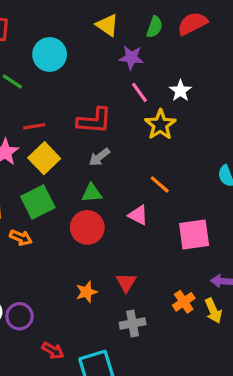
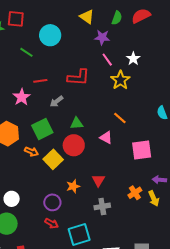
gray arrow: (99, 157) -> (56, 102), moved
yellow square: (44, 158) -> (53, 159), moved
purple circle: (20, 316) -> (52, 202), moved

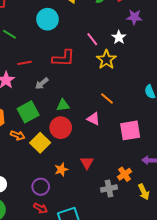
cyan circle: (50, 35) -> (48, 19), moved
purple star: (102, 37) -> (134, 17), moved
yellow arrow: (154, 199) -> (144, 192), moved
gray cross: (102, 206) -> (109, 188), moved

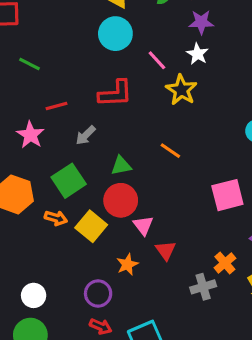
purple star: (134, 17) -> (201, 22), moved
cyan circle: (48, 19) -> (115, 34), moved
orange line: (107, 98) -> (170, 151), moved
pink triangle: (93, 119) -> (143, 225), moved, turned 32

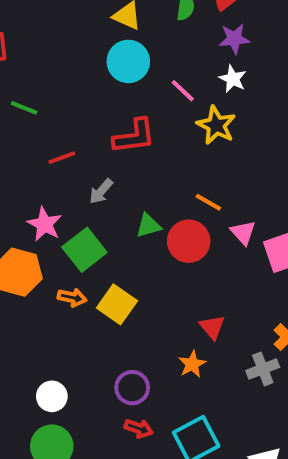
pink star: (30, 135) -> (45, 224), moved
red circle: (121, 200) -> (189, 241), moved
pink triangle: (143, 225) -> (243, 233), moved
orange star: (127, 264) -> (192, 364), moved

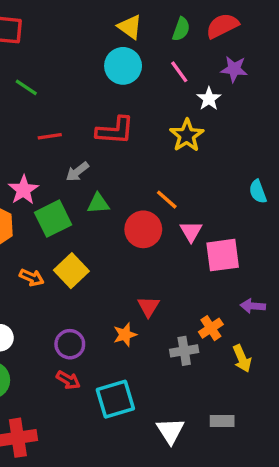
purple star: (234, 39) -> (234, 69), moved
pink line: (183, 91) -> (179, 72), moved
green triangle: (148, 226) -> (98, 203), moved
orange arrow: (72, 298) -> (32, 277), moved

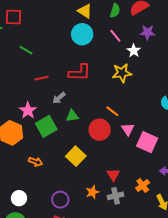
yellow star: (187, 135) -> (122, 73), turned 30
pink square: (223, 255) -> (147, 142), turned 35
yellow square: (71, 271) -> (76, 156), moved
red triangle: (148, 307) -> (113, 175), moved
gray cross: (184, 351) -> (116, 196), moved

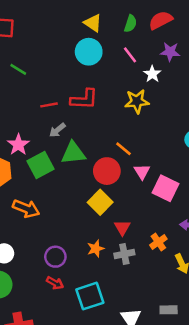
red line: (41, 78) -> (49, 105), moved
green triangle: (72, 116) -> (73, 153), size x1.5
yellow square: (76, 156) -> (100, 202), moved
orange arrow: (36, 162) -> (26, 209), size x1.5

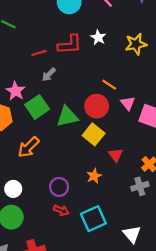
white star: (152, 74) -> (98, 37), moved
yellow star: (137, 101) -> (136, 44), moved
green triangle: (73, 153) -> (67, 117), moved
orange arrow: (26, 209) -> (28, 147), turned 120
gray cross: (124, 254) -> (140, 186), moved

